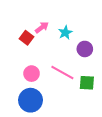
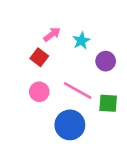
red square: (26, 38) -> (39, 57), moved
blue circle: (31, 100) -> (70, 125), moved

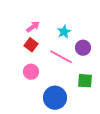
pink arrow: (52, 34) -> (33, 27), moved
pink line: (78, 90) -> (61, 57), moved

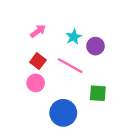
red square: (31, 45) -> (38, 61), moved
purple circle: (83, 48) -> (96, 46), moved

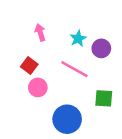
pink arrow: (38, 31) -> (40, 33), turned -70
red square: (38, 61) -> (29, 65), moved

